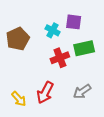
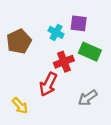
green rectangle: (84, 48) -> (90, 52), turned 36
red arrow: (45, 93) -> (48, 84), moved

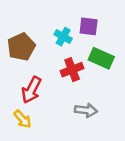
red arrow: (48, 84) -> (31, 90), moved
gray arrow: (88, 98) -> (86, 110), moved, turned -138

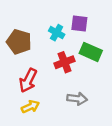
brown pentagon: (21, 47) -> (19, 42), turned -30
yellow arrow: (23, 119) -> (30, 107), moved, turned -72

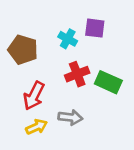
green rectangle: (91, 52) -> (108, 82), moved
gray arrow: (77, 99) -> (70, 117), moved

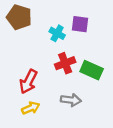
brown pentagon: (23, 50) -> (19, 17), moved
gray arrow: (70, 117) -> (71, 100), moved

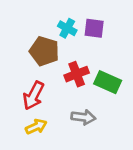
brown pentagon: (19, 17) -> (44, 51), moved
cyan cross: (57, 33) -> (67, 28), moved

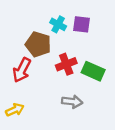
red arrow: (33, 96) -> (22, 70), moved
yellow arrow: (36, 127) -> (15, 110), moved

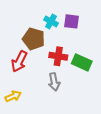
red cross: (66, 64) -> (58, 56), turned 30
gray arrow: (72, 102) -> (54, 82), moved, turned 72

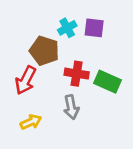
cyan cross: (51, 21) -> (67, 28), turned 32
yellow arrow: (13, 96) -> (31, 122), moved

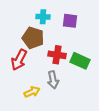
cyan cross: (67, 28) -> (43, 17), moved, turned 32
yellow arrow: (31, 122) -> (32, 92), moved

